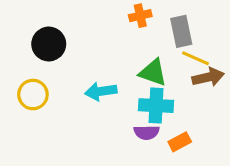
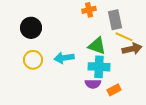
yellow circle: (33, 95) -> (33, 60), moved

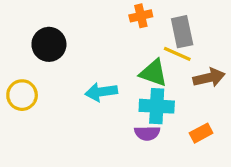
yellow line: (124, 37) -> (177, 54), moved
yellow circle: (33, 60) -> (22, 95), moved
orange rectangle: (114, 90) -> (201, 133), moved

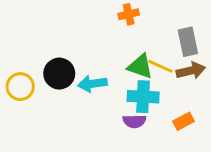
gray rectangle: (182, 32) -> (188, 42), moved
black circle: (49, 44) -> (59, 74), moved
yellow line: (177, 54) -> (160, 66), moved

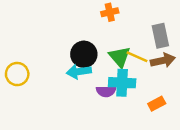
green triangle: (140, 66) -> (120, 57), turned 30
black circle: (59, 74) -> (84, 54), moved
purple semicircle: (134, 121) -> (106, 91), moved

